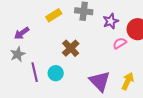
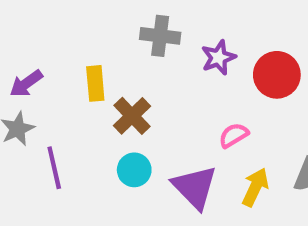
yellow rectangle: (54, 15) -> (95, 83), moved, turned -63
pink semicircle: (120, 43) -> (234, 135), moved
cyan circle: (56, 73) -> (134, 170), moved

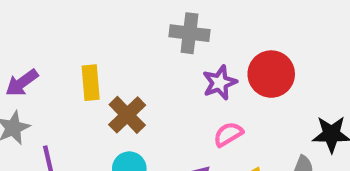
gray cross: (160, 36) -> (190, 33), moved
purple star: (218, 58) -> (220, 83), moved

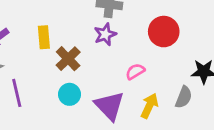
purple star: (220, 83) -> (105, 34), moved

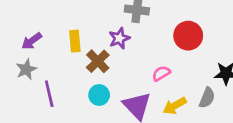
purple star: (105, 34) -> (119, 38), moved
yellow arrow: (149, 106) -> (175, 106), turned -145

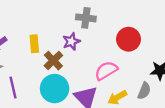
pink semicircle: (161, 73) -> (106, 71), size x1.5
cyan circle: (99, 95) -> (55, 89), size x1.6

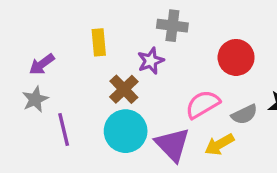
yellow rectangle: (34, 44) -> (99, 42), moved
gray semicircle: (144, 91) -> (244, 114), moved, turned 42

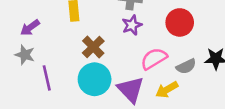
purple star: (151, 61) -> (132, 25), moved
gray star: (35, 99) -> (25, 55), turned -30

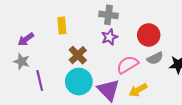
gray semicircle: (186, 66) -> (155, 58), moved

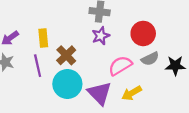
yellow rectangle: (62, 25) -> (43, 38), moved
purple line: (40, 80) -> (38, 66), moved

